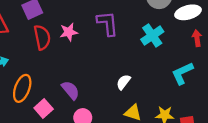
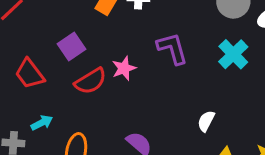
red semicircle: (42, 37) -> (91, 81), turned 80

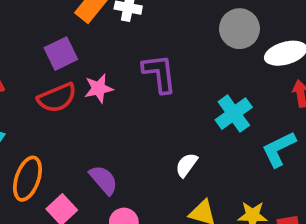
purple square: (71, 47) -> (61, 54), moved
cyan cross: (233, 54) -> (234, 114), moved

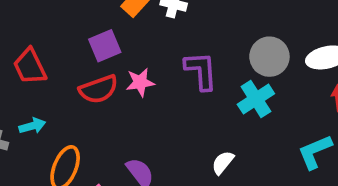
gray circle: (239, 29) -> (269, 57), moved
cyan cross: (234, 114) -> (256, 99), moved

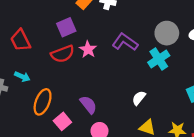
purple L-shape: (201, 71) -> (125, 42), turned -50
pink star: (140, 82) -> (88, 49), turned -30
cyan arrow: (32, 126) -> (22, 77), turned 40

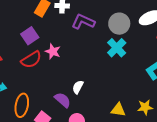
purple L-shape: (125, 42) -> (83, 22), moved
white semicircle: (139, 98) -> (78, 87), moved

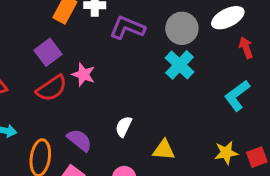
purple semicircle: (63, 100) -> (79, 140), moved
yellow triangle: (118, 110) -> (164, 150), moved

